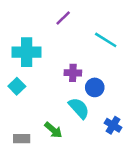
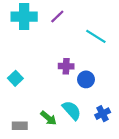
cyan cross: (27, 52) -> (24, 17), moved
cyan semicircle: (79, 108) -> (72, 110), moved
blue cross: (113, 125) -> (103, 114), turned 32

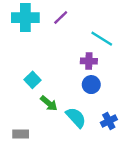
purple cross: (66, 66) -> (89, 61), moved
cyan square: (15, 78) -> (32, 80), moved
green arrow: (48, 118) -> (49, 103), moved

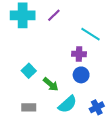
green arrow: (49, 103) -> (51, 84), moved
cyan semicircle: (76, 118) -> (67, 104), turned 90
gray rectangle: (21, 134) -> (29, 107), moved

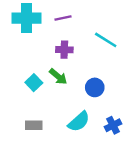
purple line: (54, 15) -> (63, 18), turned 32
purple cross: (79, 54) -> (64, 50), moved
green arrow: (51, 84) -> (58, 76), moved

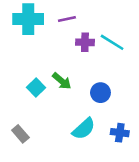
purple cross: (64, 50) -> (85, 42), moved
gray rectangle: (34, 125) -> (20, 134), moved, turned 49
blue cross: (113, 125) -> (120, 133), turned 35

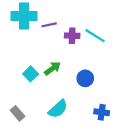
purple line: (67, 19) -> (49, 25), moved
green arrow: (62, 81) -> (52, 68), turned -77
cyan semicircle: (84, 129) -> (58, 109), moved

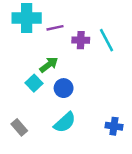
cyan line: (95, 36) -> (107, 40), turned 30
green arrow: (52, 68) -> (49, 65), moved
blue circle: (85, 78) -> (64, 88), moved

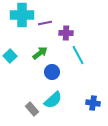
cyan line: (107, 40) -> (78, 55), moved
cyan square: (34, 83) -> (10, 56), moved
gray rectangle: (19, 127) -> (32, 109), moved

